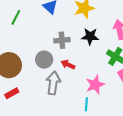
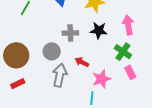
red arrow: (68, 65) -> (82, 62), moved

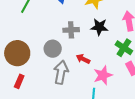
red rectangle: (18, 84) -> (19, 81), turned -40

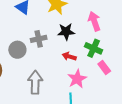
gray circle: (53, 49) -> (17, 50), moved
red arrow: (83, 59) -> (69, 56), moved

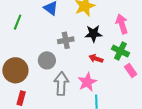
gray circle: (17, 50) -> (47, 60), moved
pink star: (77, 79) -> (87, 82), moved

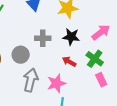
pink arrow: (122, 24) -> (101, 32), turned 60

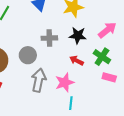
pink rectangle: (101, 80) -> (109, 77), turned -48

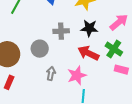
red arrow: (77, 60) -> (88, 53), size x1.5
gray arrow: (39, 80) -> (51, 73), size x0.6

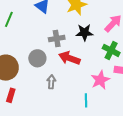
red arrow: (88, 53) -> (69, 58), moved
pink star: (77, 75) -> (100, 80), moved

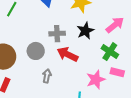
black star: (84, 32) -> (85, 31), turned -30

